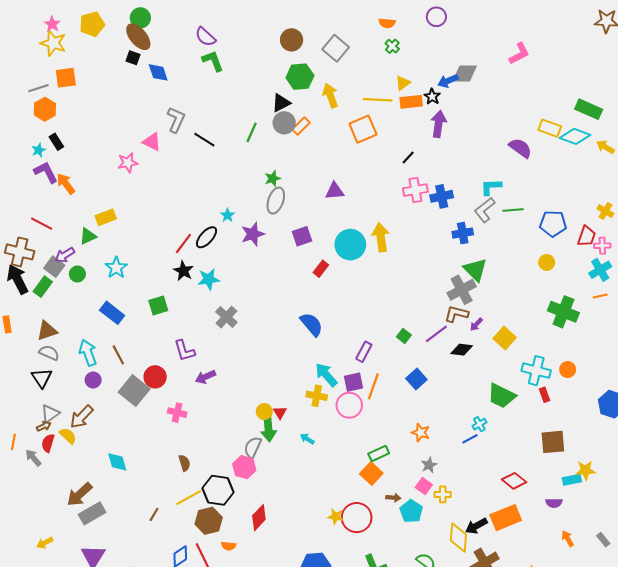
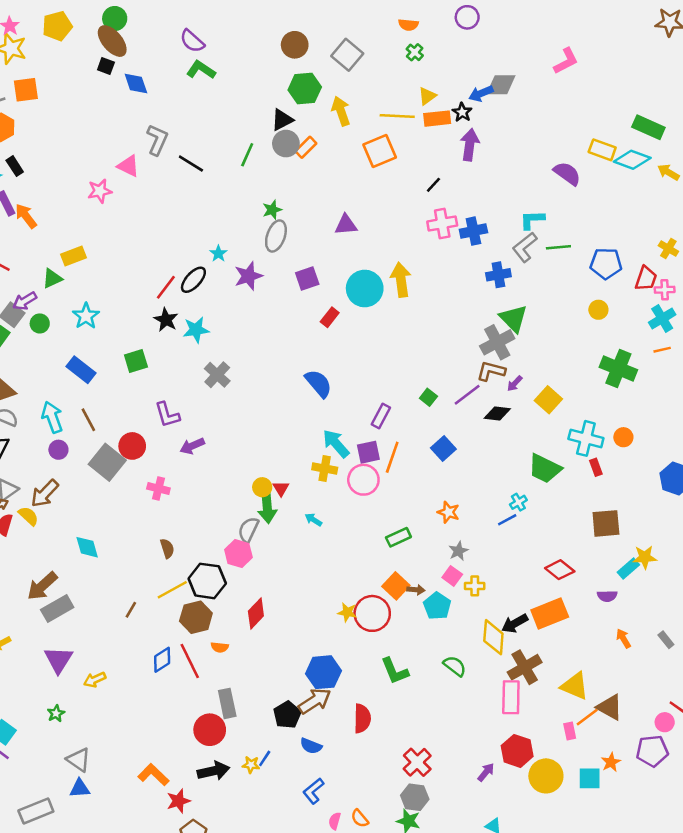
green L-shape: (213, 61) -> (201, 70), turned -35
orange square: (371, 473) -> (396, 586), moved
cyan rectangle: (572, 480) -> (628, 568), turned -30

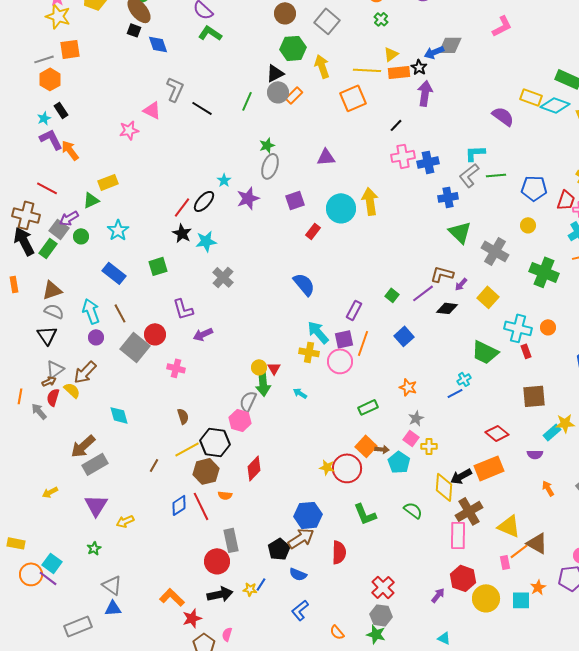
gray cross: (497, 342) -> (495, 251), moved, turned -32
pink semicircle: (335, 821) -> (227, 634), moved

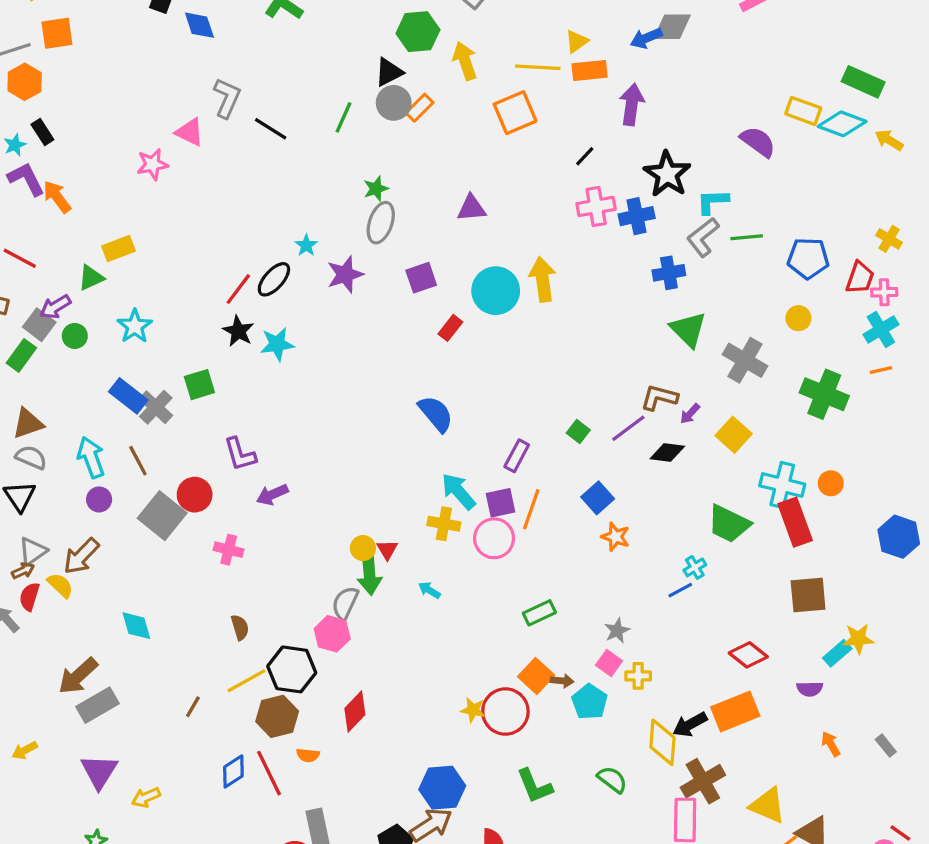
black star: (419, 67) -> (667, 174), moved, size x1.8
gray cross: (223, 277) -> (156, 407), moved
red rectangle: (526, 351) -> (795, 522), size x2.0
orange star: (408, 387) -> (615, 537), moved

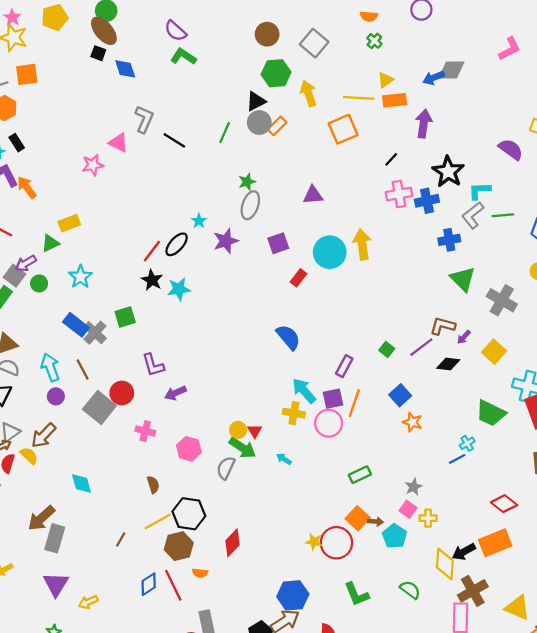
green arrow: (369, 574) -> (243, 448), turned -52
pink hexagon: (332, 634) -> (189, 449), moved
gray rectangle: (97, 705) -> (55, 538), turned -44

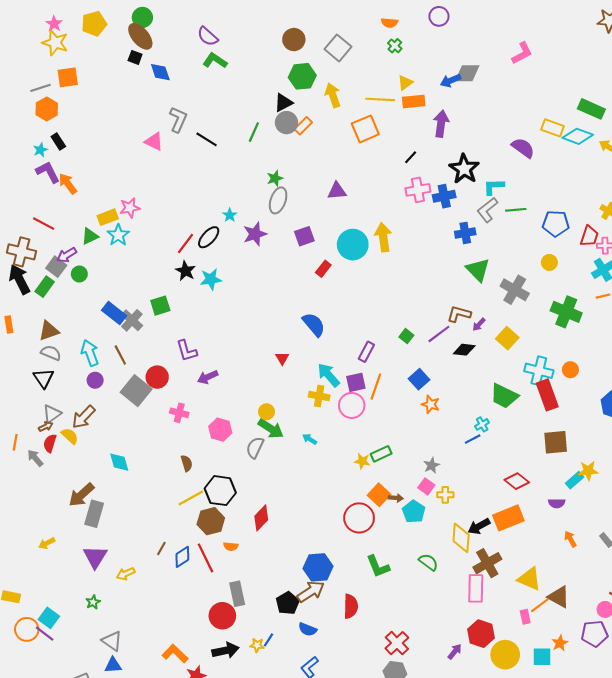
pink star: (93, 165) -> (130, 208), moved
cyan star: (80, 277) -> (118, 235), moved
red triangle: (255, 431) -> (282, 358), moved
brown line: (121, 539) -> (161, 548), moved
yellow star: (314, 542) -> (362, 461), moved

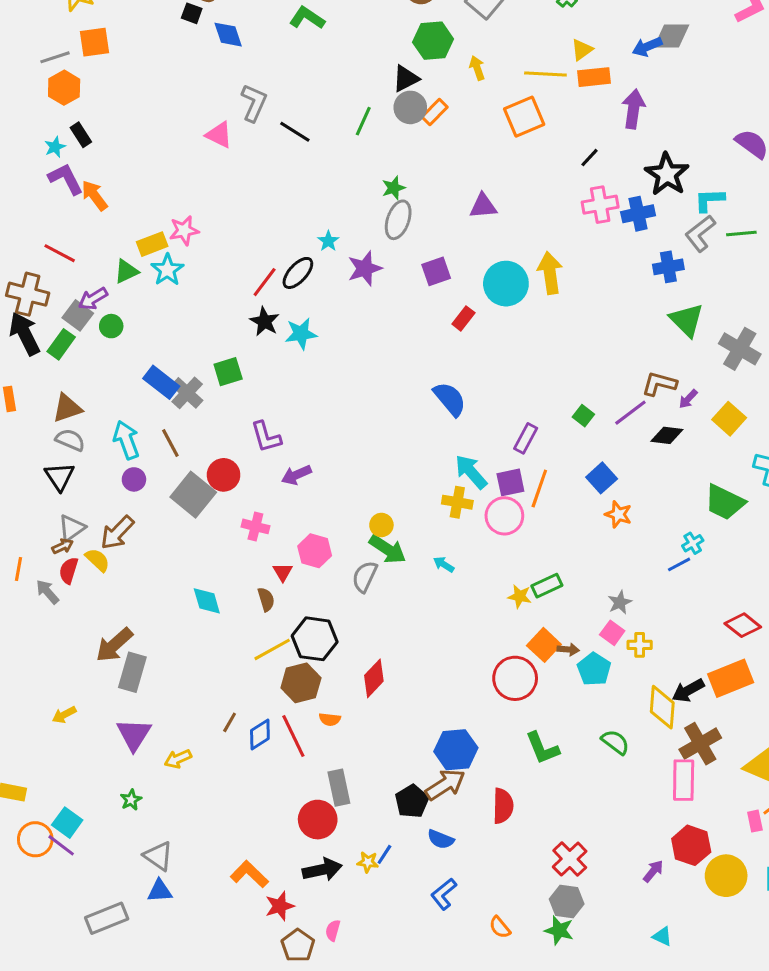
yellow arrow: (333, 95) -> (477, 68), size x0.7
red triangle: (282, 358) -> (283, 572), moved
cyan diamond: (119, 462) -> (207, 601), moved

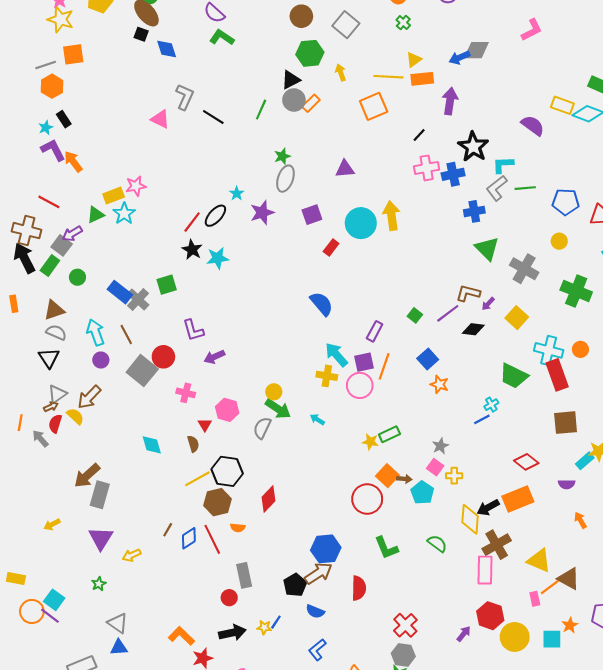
green circle: (111, 326) -> (77, 277), moved
red circle: (318, 820) -> (229, 598), size x0.6

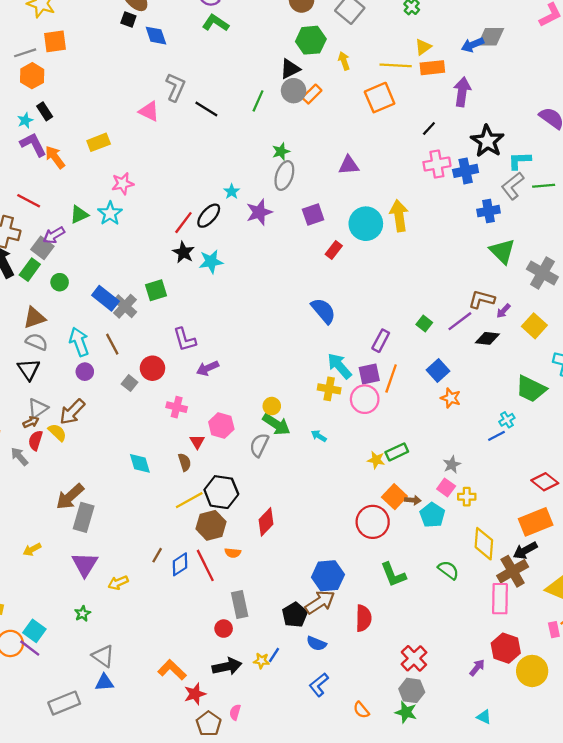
yellow rectangle: (114, 196) -> (99, 142), moved
gray square: (142, 371) -> (130, 383), size x0.5
black arrow: (488, 507) -> (525, 551), moved

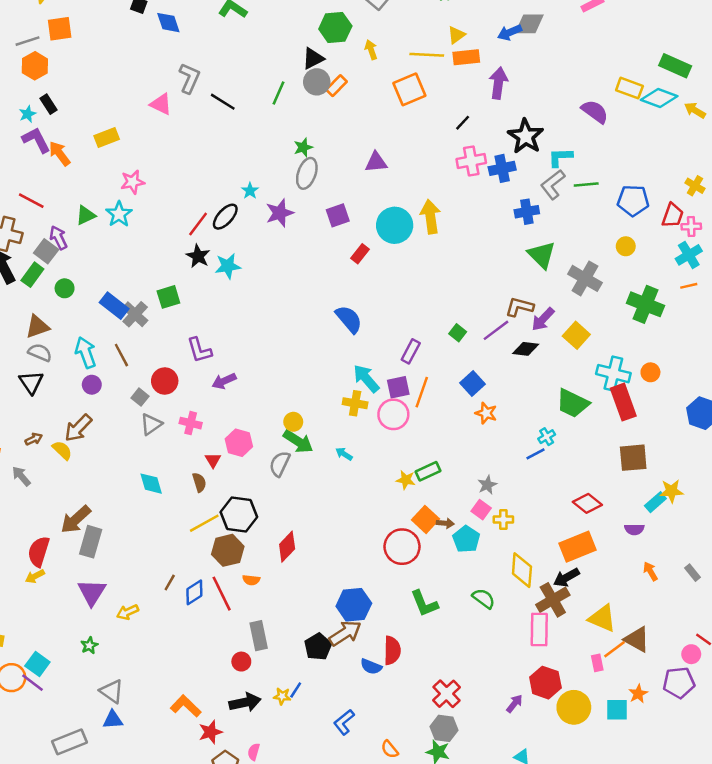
purple arrow: (54, 235) -> (58, 238), turned 95
purple arrow: (503, 311) -> (543, 319), size x1.5
gray triangle: (38, 408) -> (151, 424), moved
red semicircle: (36, 440) -> (39, 552), moved, size x1.4
blue semicircle: (316, 643) -> (371, 667), moved

